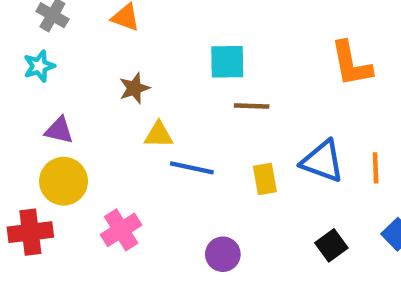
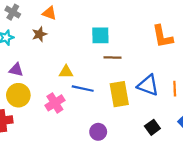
brown star: (134, 88) -> (39, 34), moved
yellow rectangle: (265, 179) -> (119, 94), size x1.6
pink cross: (121, 230) -> (55, 103), moved

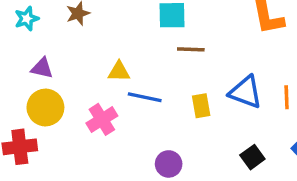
yellow rectangle: (119, 94) -> (201, 106), size x0.6

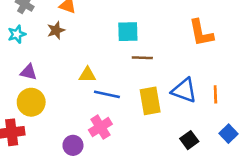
yellow rectangle: (201, 106) -> (150, 101), size x1.5
pink cross: (102, 119) -> (100, 127), moved
purple circle: (169, 164) -> (73, 145), moved

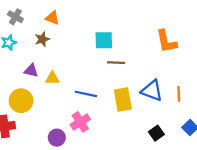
purple triangle: (29, 72) -> (31, 70), moved
yellow triangle: (87, 75) -> (52, 78), moved

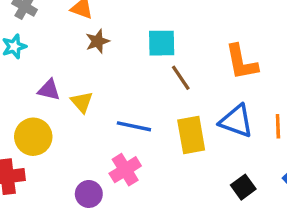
brown star: (42, 39) -> (97, 41), moved
orange L-shape: (166, 41) -> (241, 62), moved
brown line: (116, 63) -> (181, 78), turned 54
yellow triangle: (52, 78) -> (82, 102), turned 48

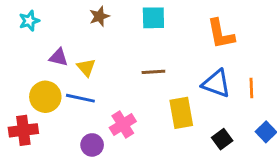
brown line: (181, 78) -> (153, 72), moved, turned -60
blue line: (134, 126) -> (80, 98), moved
yellow rectangle: (191, 135) -> (181, 113), moved

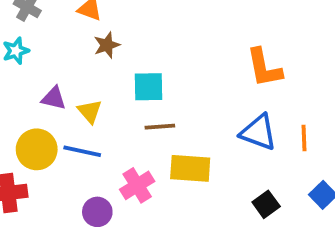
cyan square: (153, 18) -> (149, 87), moved
brown line: (153, 72) -> (160, 127), moved
yellow rectangle: (181, 113) -> (190, 168), moved, turned -76

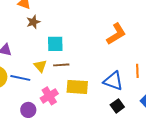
orange L-shape: (264, 68) -> (116, 34), turned -110
yellow triangle: (90, 111) -> (40, 66), moved
blue triangle: (258, 132) -> (113, 81), moved

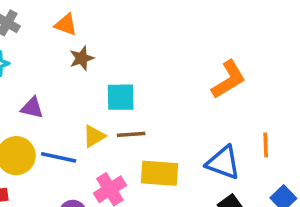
yellow triangle: (40, 66) -> (94, 136), turned 40

